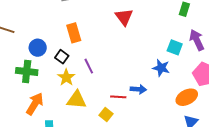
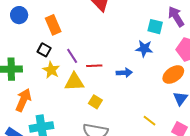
blue circle: (38, 48) -> (19, 15), moved
red line: (118, 97) -> (94, 66), moved
yellow triangle: (77, 100) -> (74, 82), moved

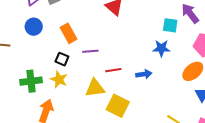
purple line: (72, 56) -> (90, 51), moved, turned -56
yellow star: (51, 70) -> (59, 79), moved
yellow square: (95, 102) -> (118, 106), size x1.6

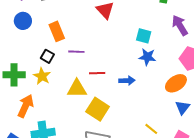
cyan square: (170, 25) -> (144, 36), moved

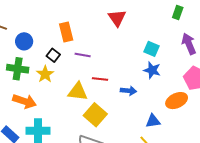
blue circle: (23, 21) -> (24, 41), moved
orange arrow: (26, 106) -> (25, 101), turned 75
blue triangle: (183, 107) -> (153, 121), moved, turned 35

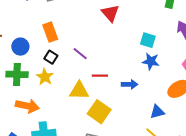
orange rectangle: (66, 32) -> (50, 32), moved
purple line: (83, 55) -> (80, 54), turned 35

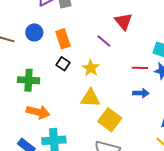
blue circle: (20, 47) -> (34, 32), moved
purple line: (80, 54) -> (104, 41), moved
red line: (100, 76) -> (140, 68), moved
yellow star: (45, 77) -> (91, 68), moved

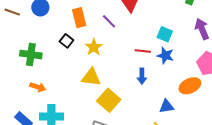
orange rectangle: (63, 39) -> (79, 18), moved
blue arrow: (141, 93) -> (142, 76), turned 84
orange arrow: (38, 112) -> (38, 87), size x0.7

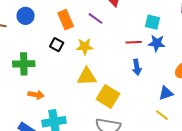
yellow star: (94, 47) -> (85, 47), turned -30

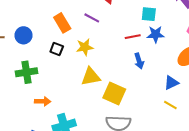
blue circle: (26, 16) -> (23, 35), moved

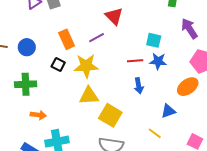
purple line: (92, 18) -> (97, 38), turned -63
yellow star: (85, 47) -> (86, 66), size x1.4
yellow line: (170, 105) -> (155, 133), moved

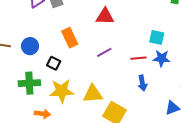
red triangle: (114, 16) -> (105, 16), moved, turned -42
purple line: (97, 38) -> (104, 52), moved
black square: (58, 65) -> (54, 63), moved
yellow star: (86, 66) -> (62, 91), moved

